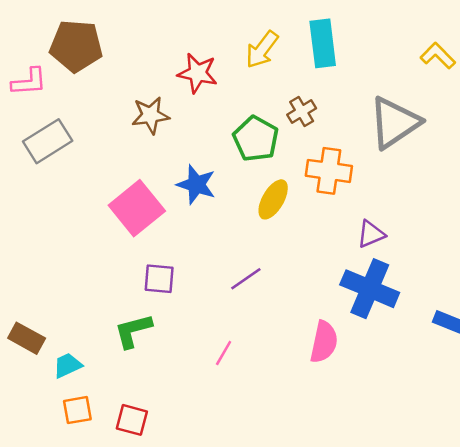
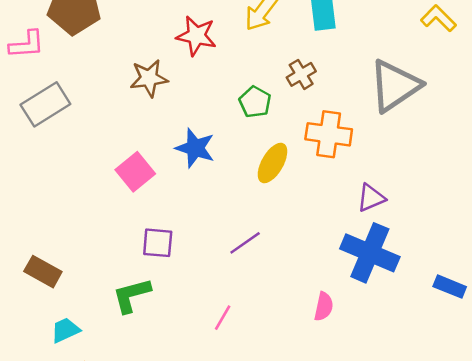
green pentagon: (256, 139) -> (255, 102), size x0.7
pink square: (137, 208) -> (135, 172), size x0.7
brown rectangle: (27, 338) -> (43, 272), moved
pink semicircle: (324, 342) -> (324, 306), size x0.7

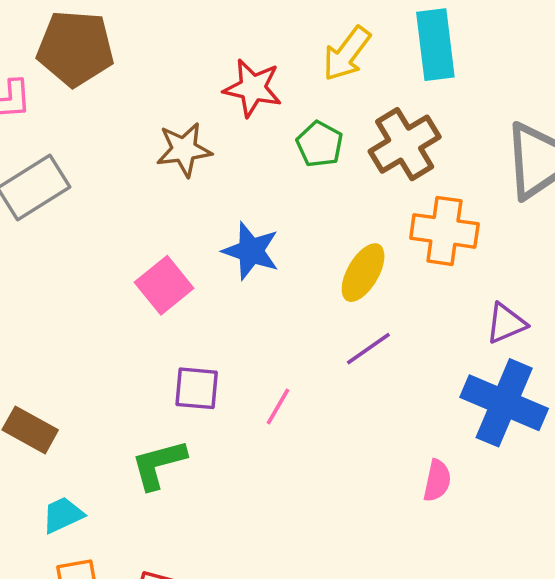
brown cross: (301, 74) -> (405, 144), size x1.6
green pentagon: (255, 102) -> (320, 144), moved
purple line: (245, 243) -> (368, 349), moved
pink line: (223, 318) -> (278, 406), moved

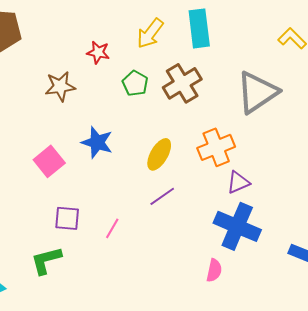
red star: (253, 88) -> (98, 52), size x0.7
orange cross: (444, 231) -> (216, 147), moved, turned -30
pink semicircle: (437, 481) -> (214, 270), moved

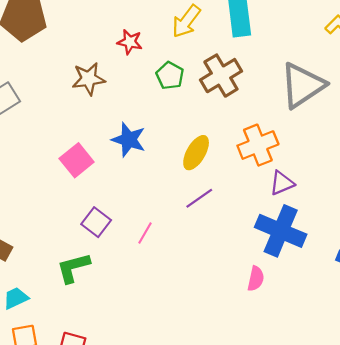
purple square: (67, 218) -> (96, 222), turned 32

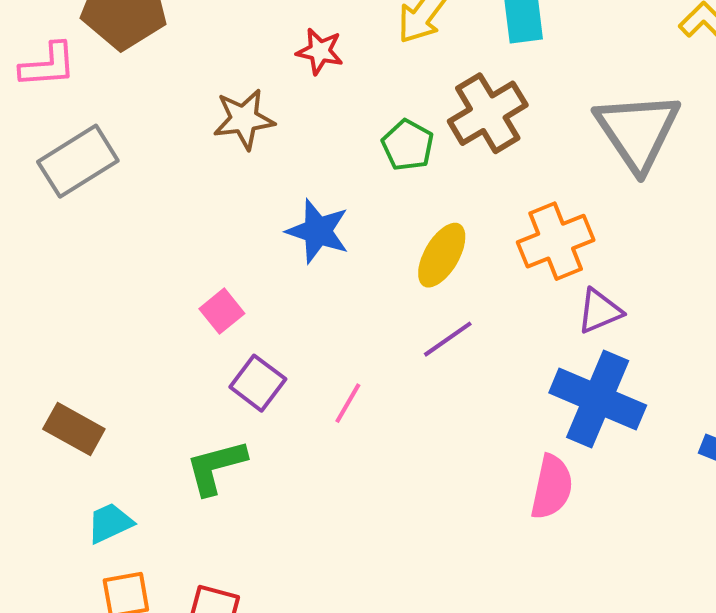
green pentagon: (170, 76) -> (408, 145), moved
gray triangle: (302, 85) -> (638, 131), turned -30
pink square: (77, 160) -> (222, 311), moved, size x0.7
pink semicircle: (256, 279) -> (552, 487), size x1.4

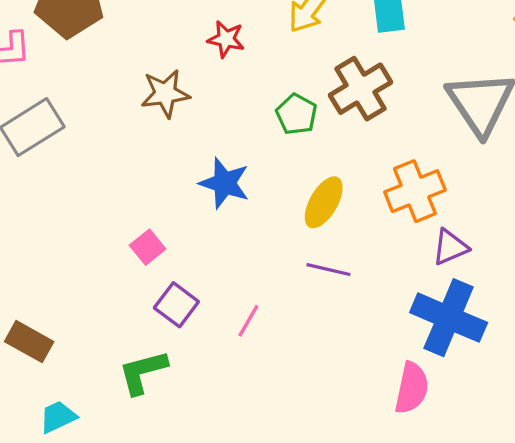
purple line: (448, 339) -> (328, 270), turned 48

